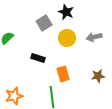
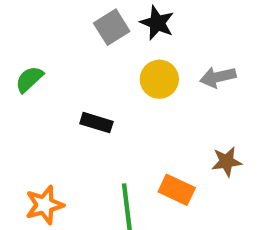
gray square: (44, 23) -> (112, 27), moved
orange rectangle: (63, 74) -> (177, 190), moved, turned -49

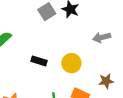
yellow circle: (159, 79) -> (71, 63), moved

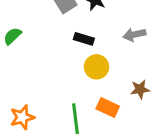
black rectangle: (39, 61) -> (84, 39), moved

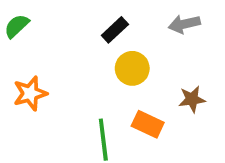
black rectangle: (84, 39) -> (115, 30), turned -60
orange star: (22, 117) -> (30, 93), moved

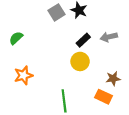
black rectangle: (115, 30) -> (83, 40), moved
orange rectangle: (148, 124) -> (103, 97), moved

